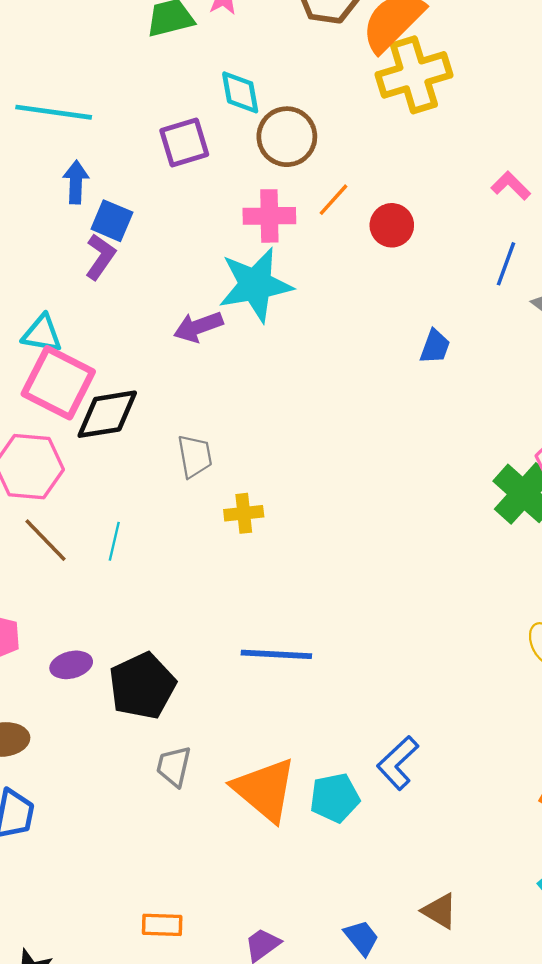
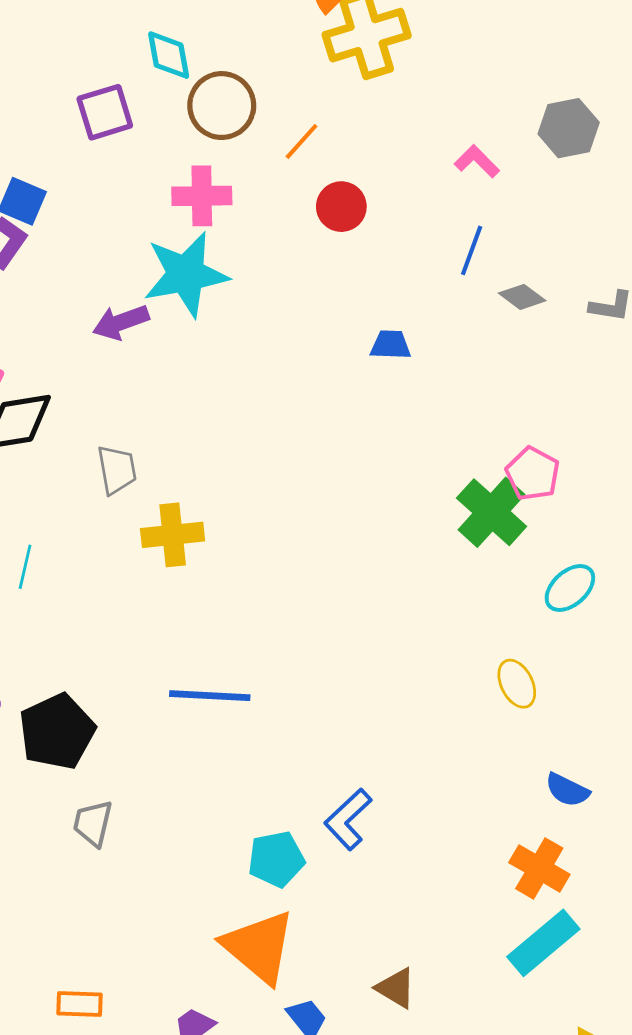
orange line: (334, 200) -> (301, 141), moved
blue trapezoid: (435, 347) -> (391, 345), turned -108
yellow cross: (244, 513) -> (173, 535), size x1.4
orange triangle: (265, 790) -> (259, 947), moved

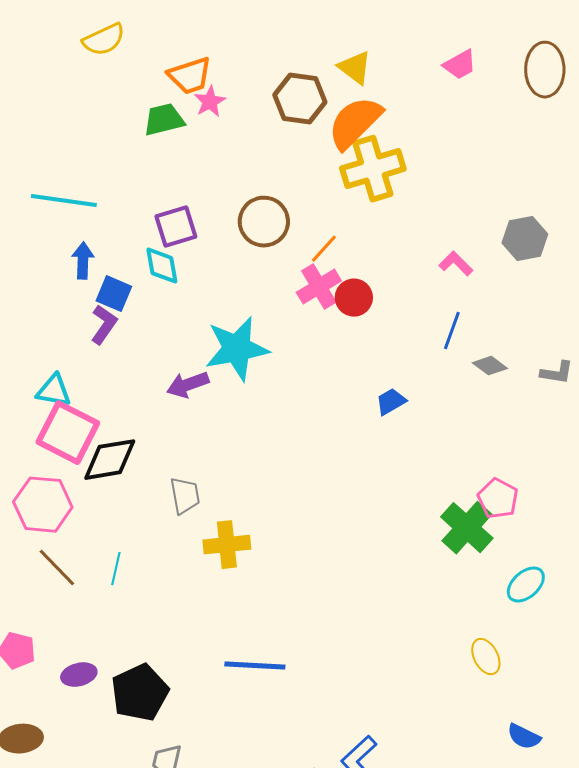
cyan diamond: (169, 55) -> (162, 266), moved
pink cross: (202, 196) -> (319, 287), moved, turned -30
blue trapezoid: (391, 345) -> (391, 402), turned -32

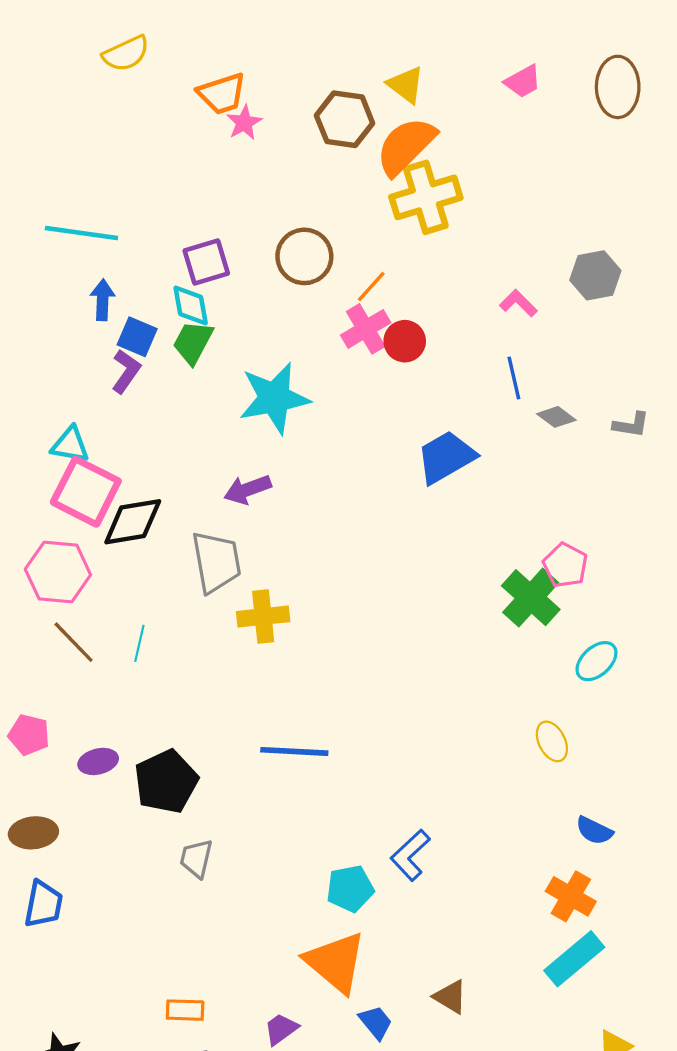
green trapezoid: (164, 120) -> (193, 342), moved, turned -48
blue line: (452, 331) -> (514, 378), turned -33
purple arrow: (188, 385) -> (248, 489), moved
blue trapezoid: (391, 402) -> (446, 457), size x1.8
gray trapezoid: (185, 496) -> (216, 562), size x1.5

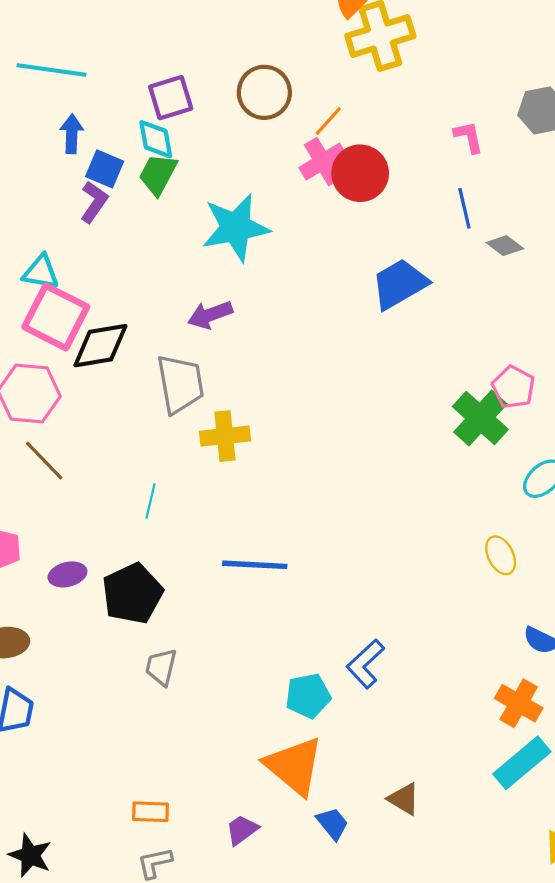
pink L-shape: (518, 303) -> (469, 137), turned 33
red circle: (405, 341) -> (360, 173), size x1.4
cyan line: (139, 643) -> (150, 501), moved

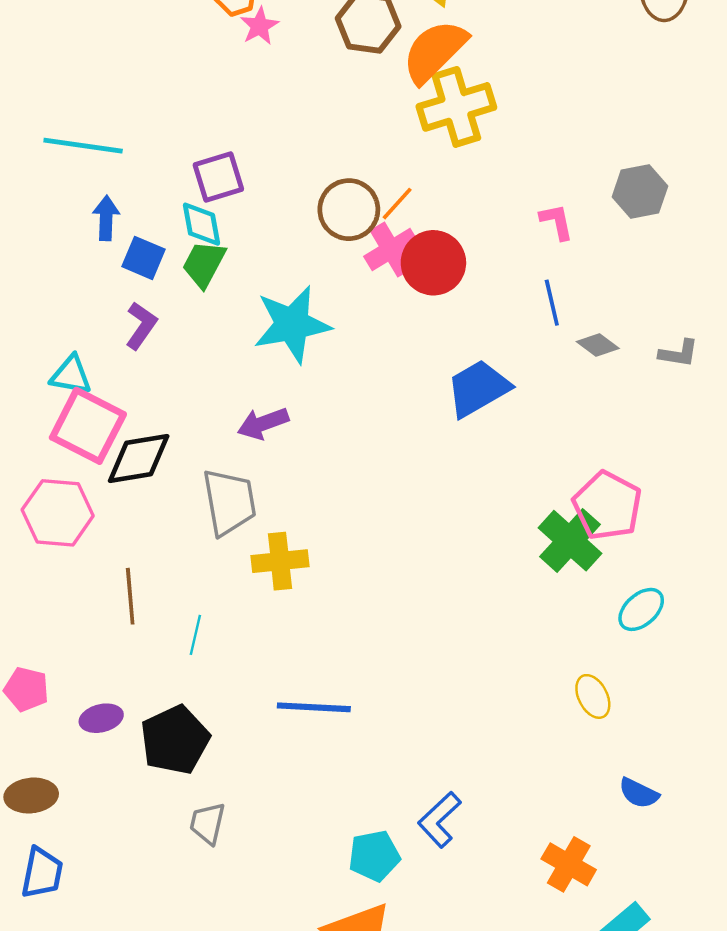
brown circle: (264, 92) -> (349, 210), moved
purple L-shape: (94, 202) -> (141, 326), moved
pink pentagon: (513, 387) -> (607, 506), size x1.4
brown line: (44, 461) -> (130, 596), moved, turned 39
orange cross: (519, 703) -> (569, 864), moved

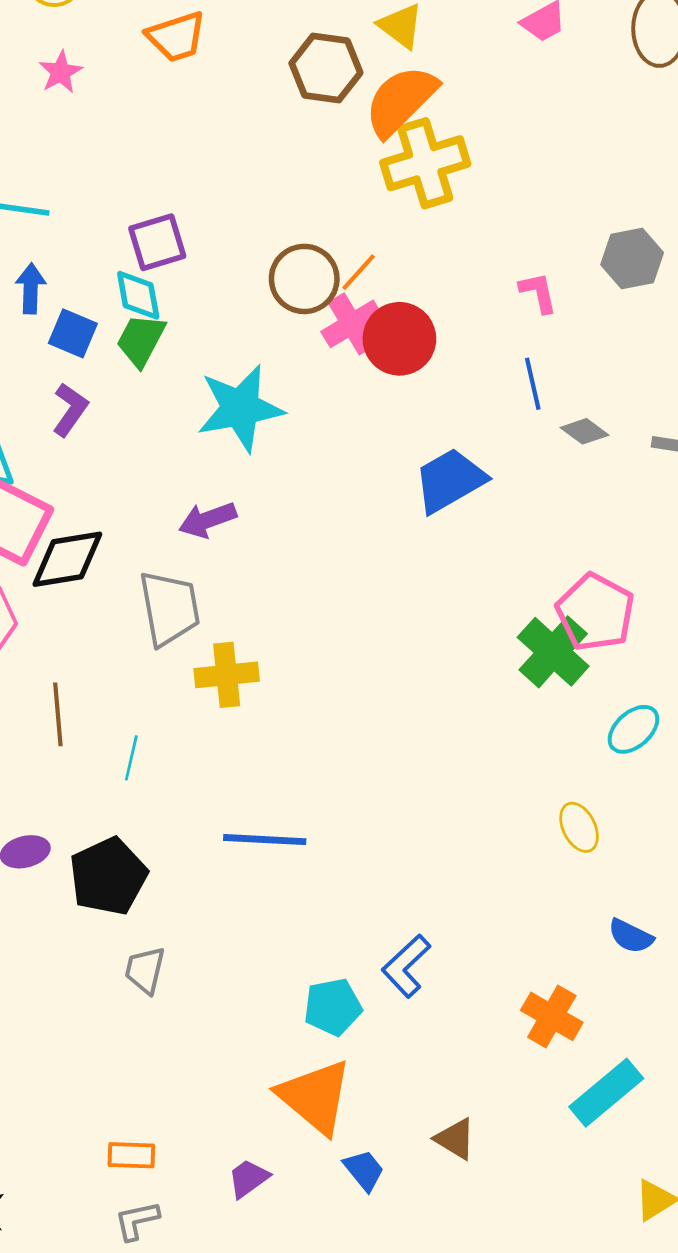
pink star: (259, 26) -> (61, 72), moved

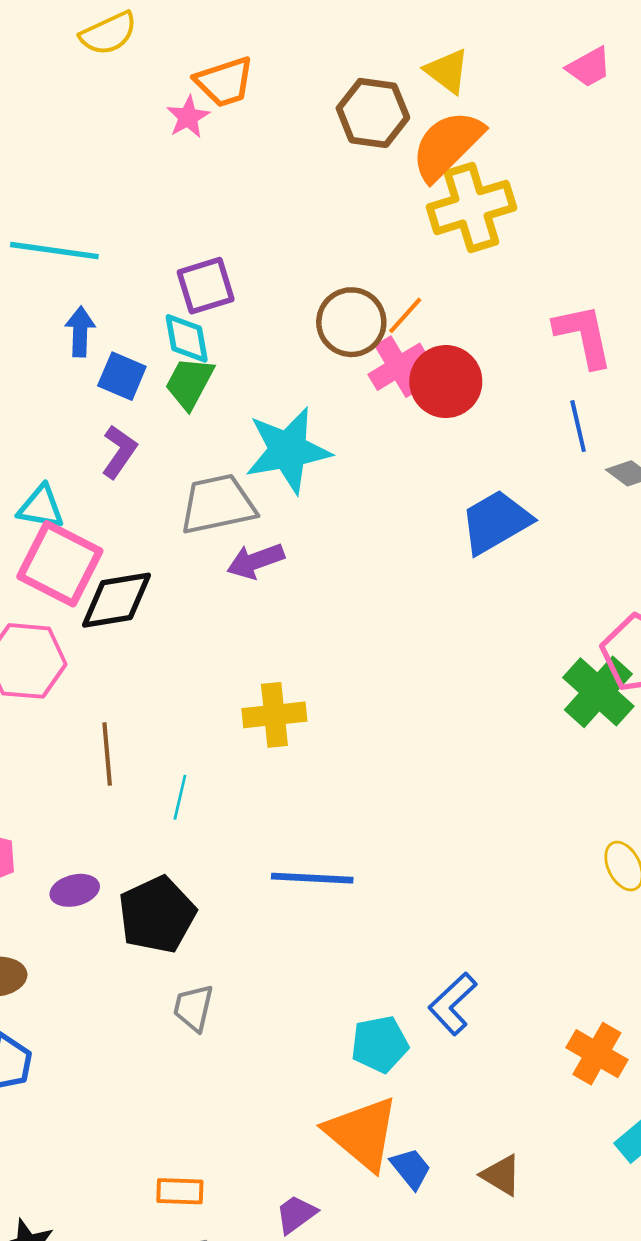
pink star: (61, 72) -> (188, 117), moved
pink L-shape: (538, 293) -> (583, 336), size x1.6
gray trapezoid: (169, 608) -> (218, 504), moved, turned -92
blue trapezoid: (364, 1170) -> (411, 1168), moved

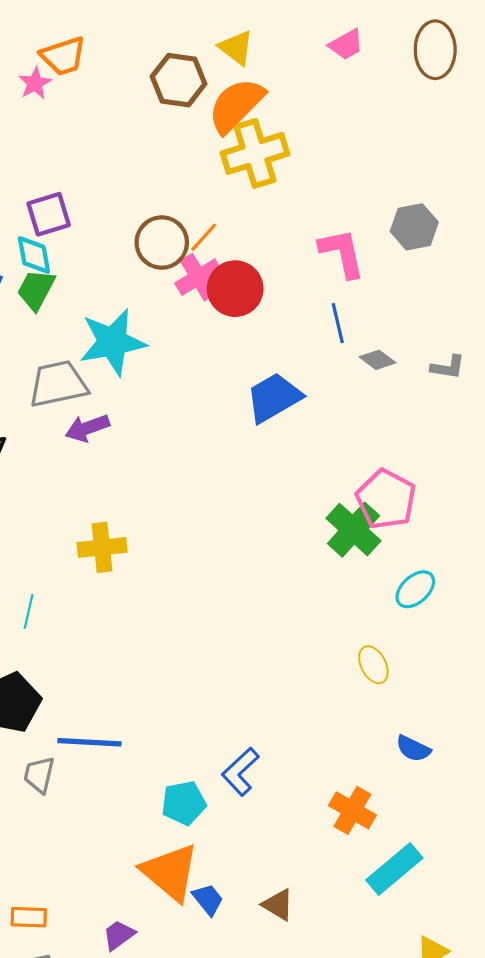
blue line: (312, 878) -> (89, 742), moved

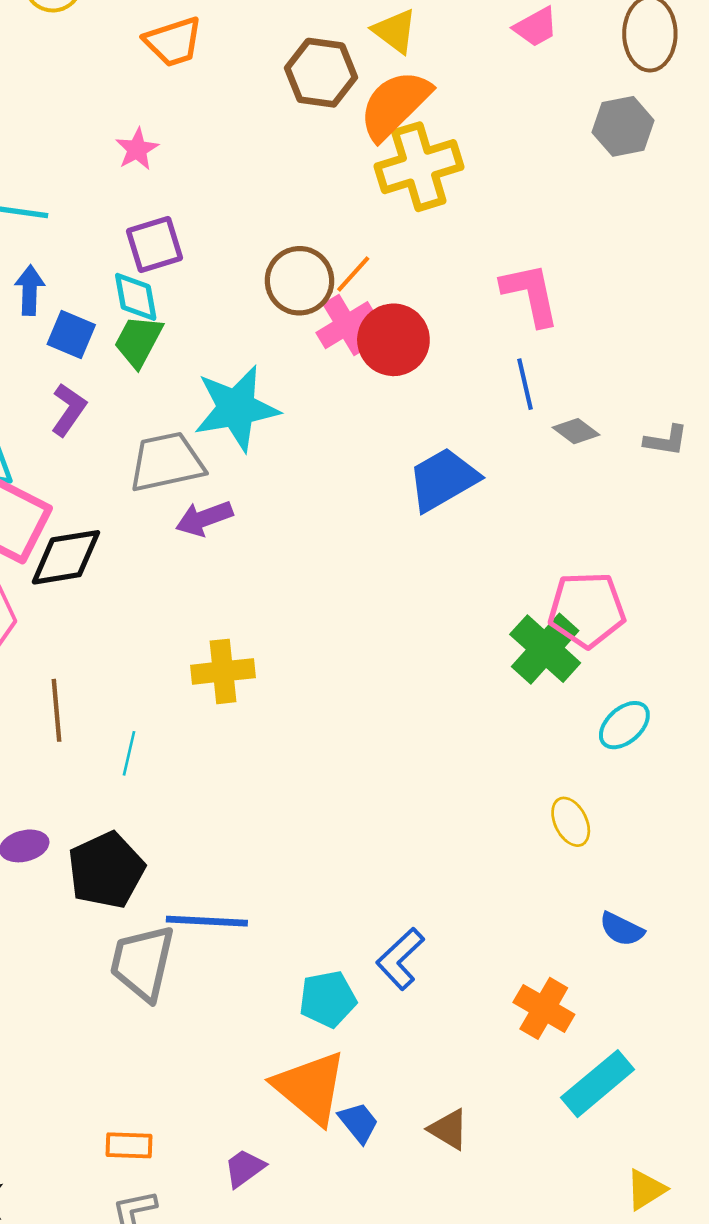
pink star: (35, 83) -> (137, 149), moved
gray hexagon: (414, 227) -> (623, 126), moved
pink pentagon: (386, 499) -> (587, 610), turned -30
gray trapezoid: (39, 775) -> (142, 963), size x1.6

